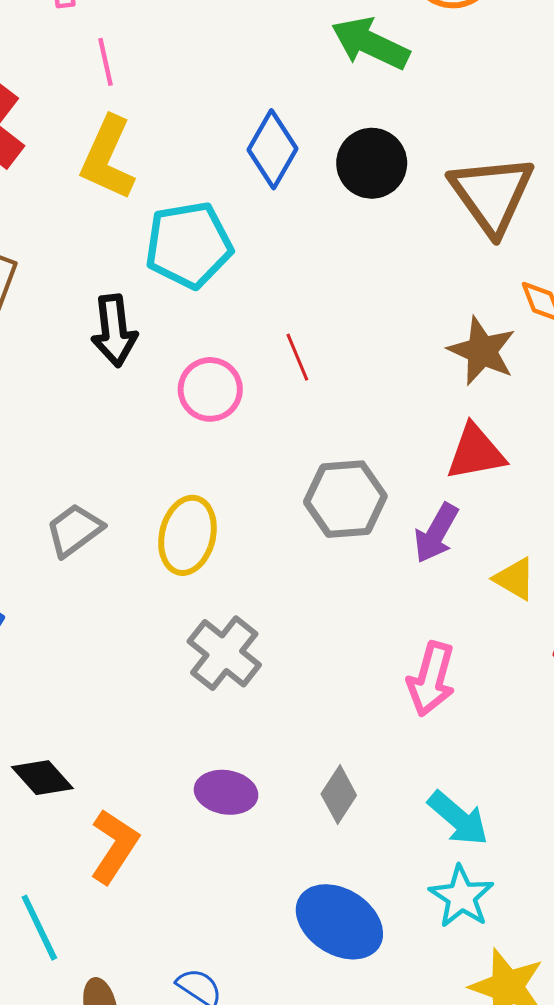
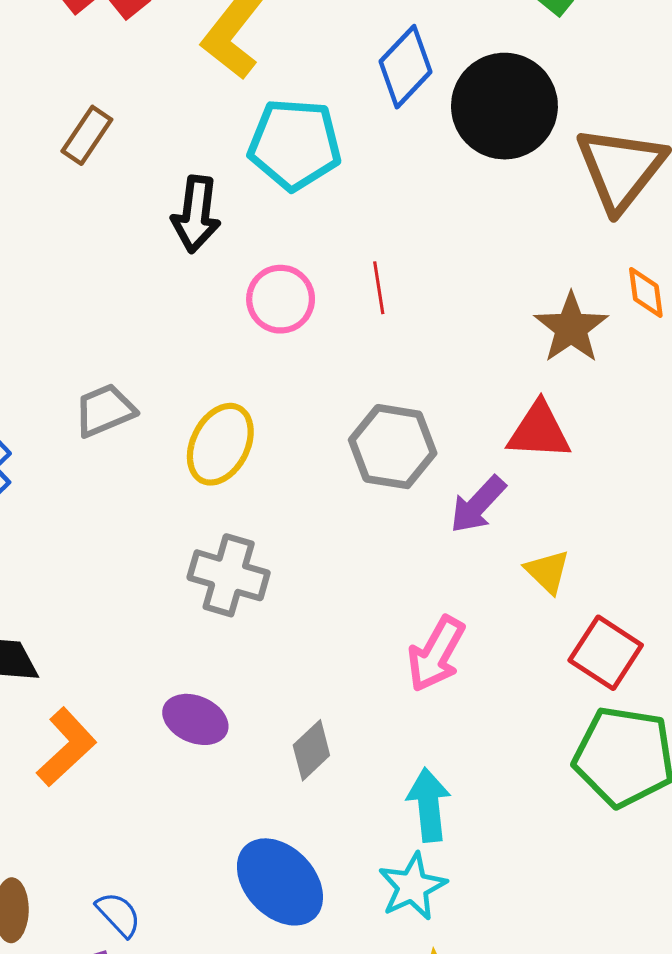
black circle: (372, 163) -> (504, 106), size x1.4
gray cross: (224, 653) -> (229, 575), turned -36
cyan arrow: (458, 818) -> (429, 805), turned -150

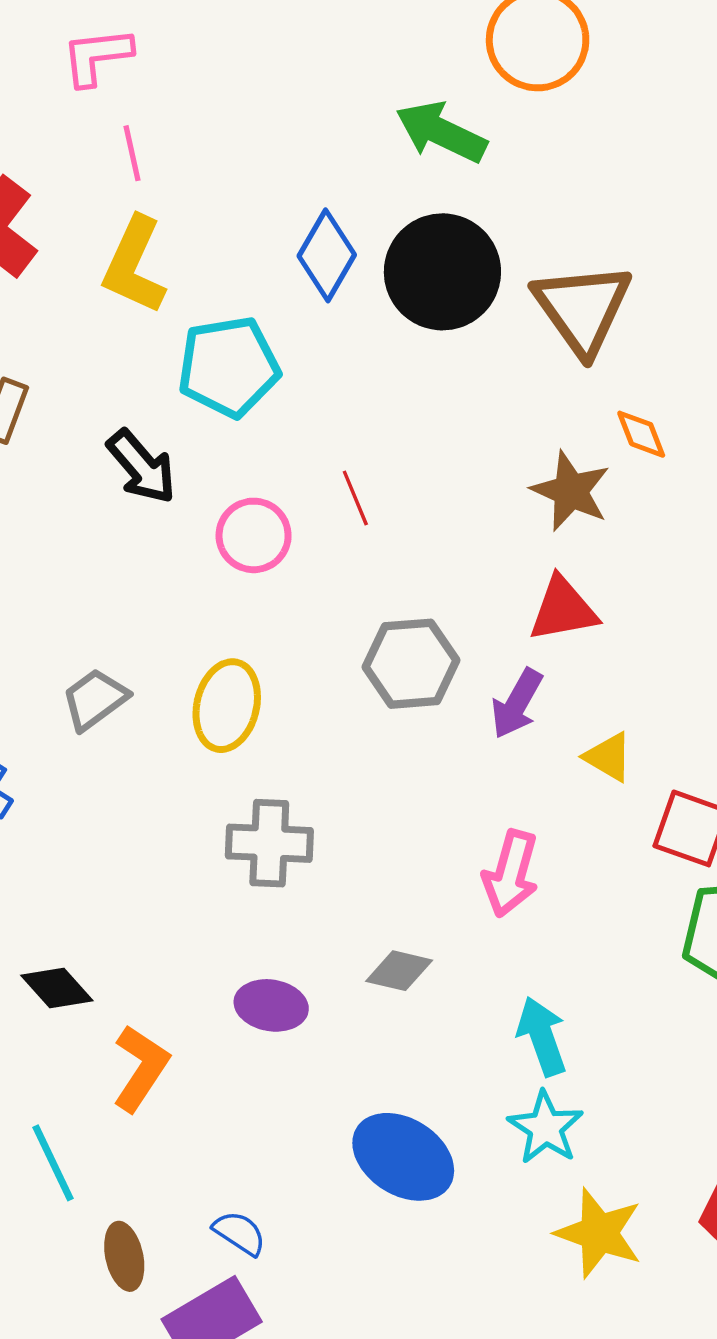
black arrow: (196, 214) -> (142, 467), turned -34
gray diamond: (311, 750) -> (399, 971), moved, turned 70

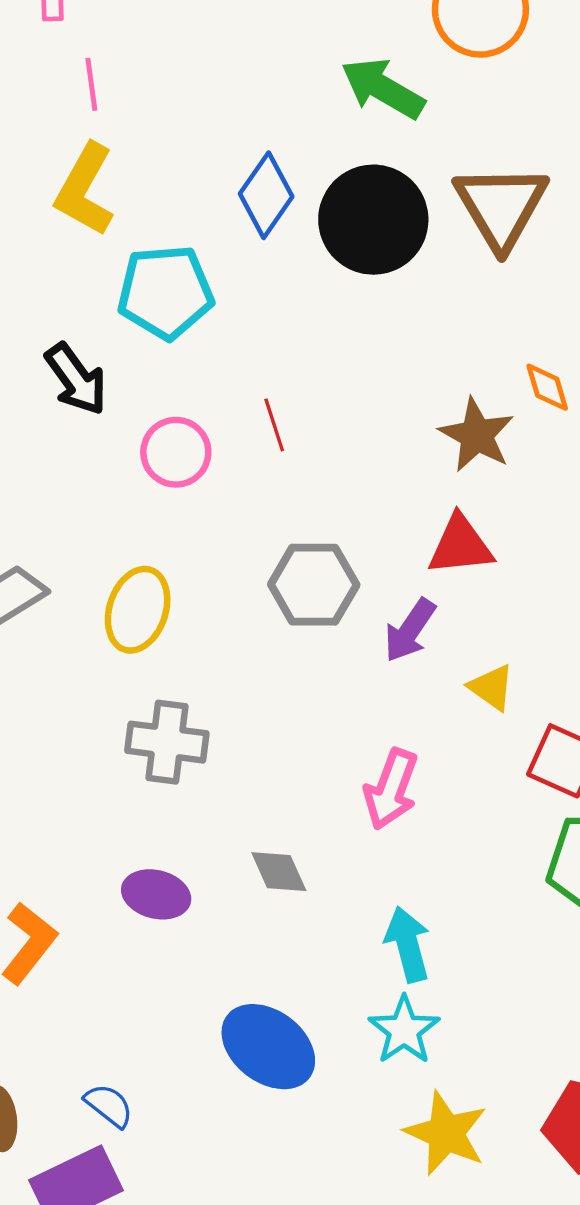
brown triangle: (582, 308) -> (501, 206), moved
gray diamond: (399, 971) -> (279, 872), turned 48

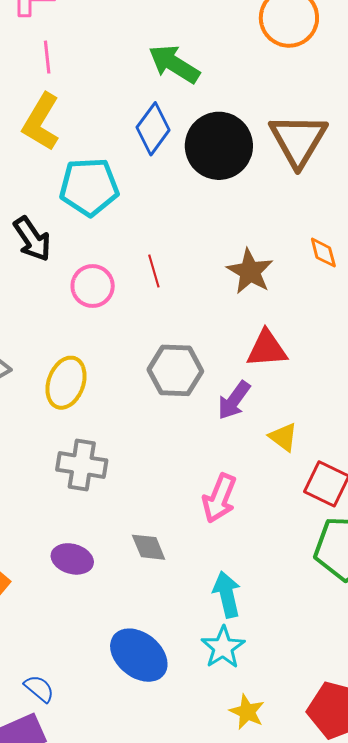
green arrow: (383, 88) -> (174, 64), moved
brown star: (477, 435) -> (250, 271), moved
yellow star: (446, 1133) -> (247, 712), size x0.7

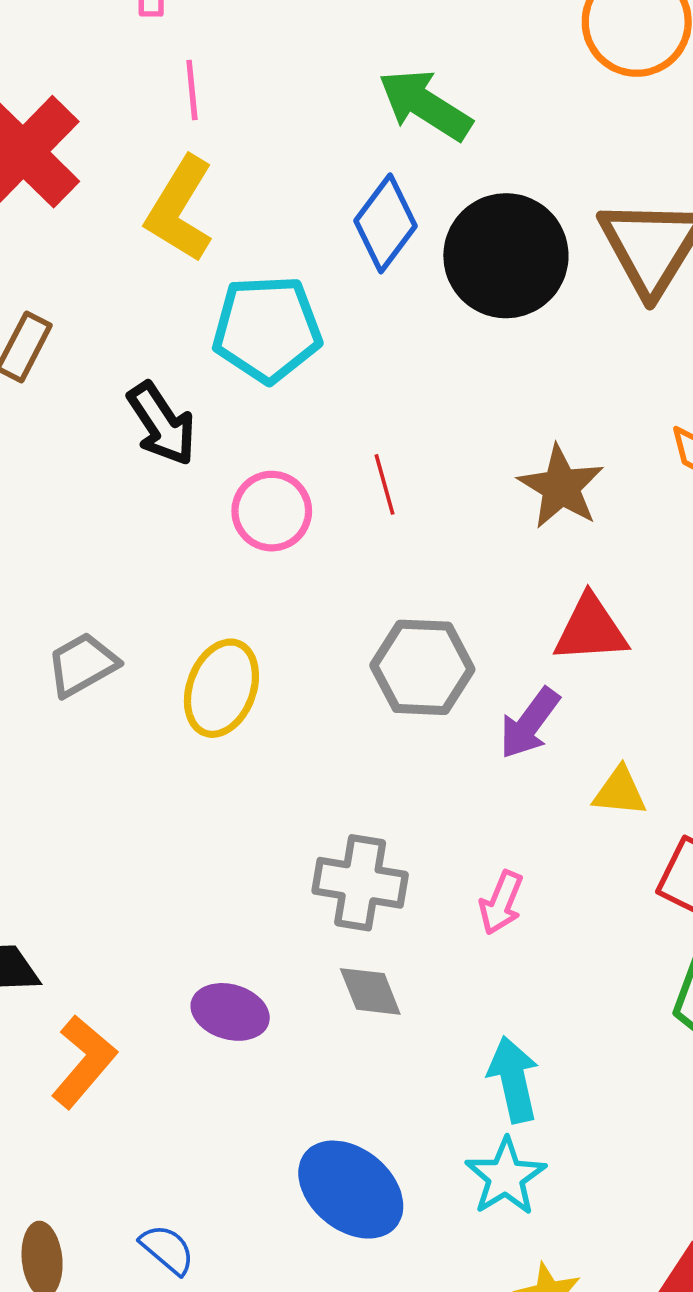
yellow triangle: (283, 437) -> (620, 792), turned -32
gray cross: (82, 465) -> (360, 883), moved
pink arrow: (219, 498) -> (501, 903), size x0.7

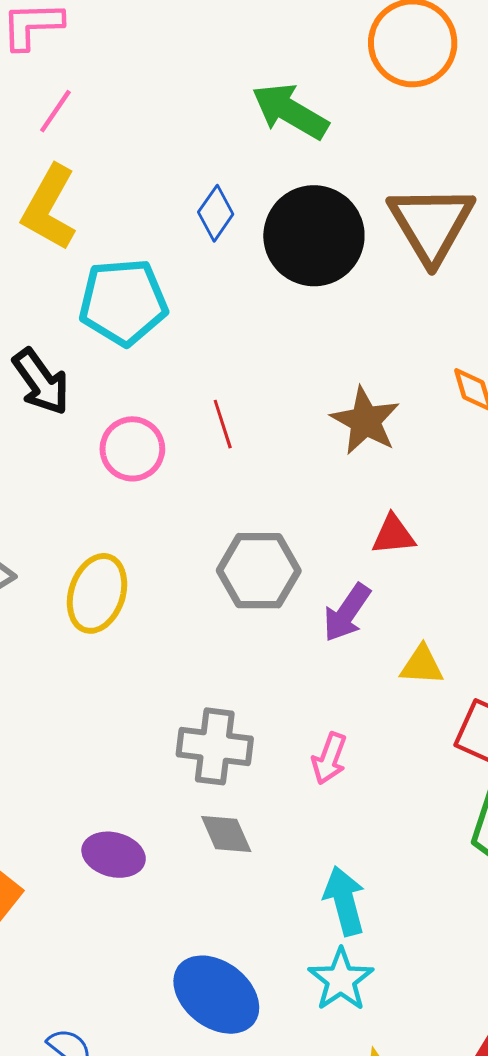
pink line: (192, 90) -> (55, 111), turned 42
green arrow: (425, 105) -> (290, 111), moved
blue diamond: (385, 223) -> (216, 213), size x0.7
red triangle: (591, 629) -> (393, 535), size x0.7

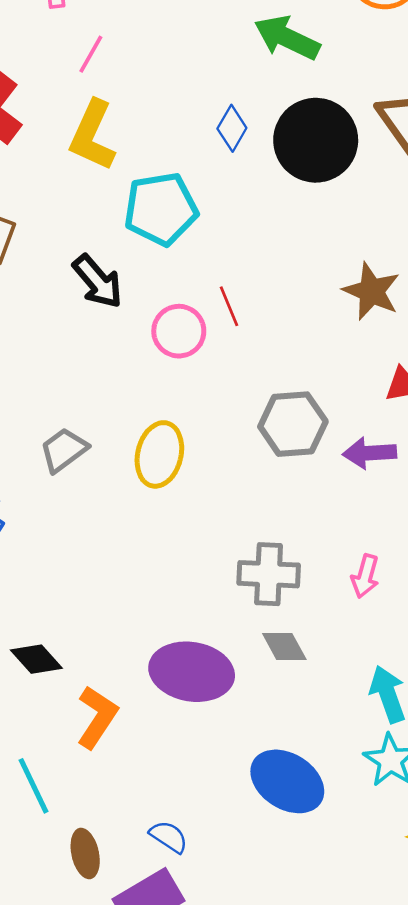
red line: (223, 424) -> (229, 306), moved
purple arrow: (347, 613) -> (370, 453), turned 57
purple ellipse: (114, 855) -> (192, 672), size x1.6

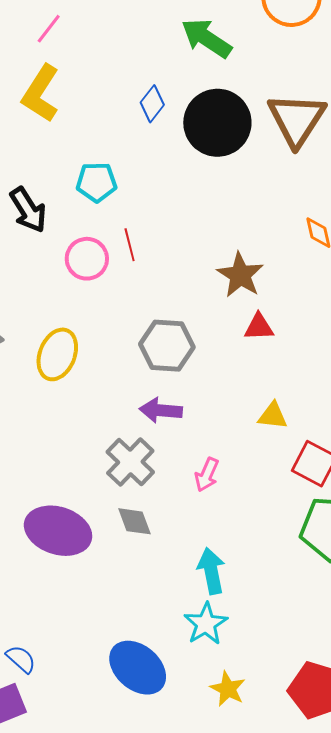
cyan pentagon: (161, 209) -> (96, 182), moved, size x0.7
brown star: (372, 291) -> (240, 275), moved
purple arrow: (370, 453) -> (161, 410), moved
gray cross: (269, 574) -> (130, 462), turned 33
blue ellipse: (287, 781) -> (138, 668), moved

